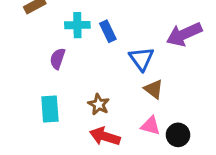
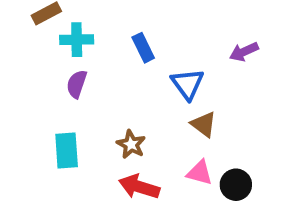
cyan cross: (77, 25) -> (77, 40), moved
purple arrow: (184, 34) -> (244, 52), size x0.6

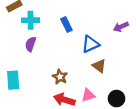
blue triangle: (188, 84) -> (90, 44), turned 42
cyan rectangle: (67, 150) -> (13, 80), moved
pink triangle: (200, 173) -> (88, 95), moved, turned -32

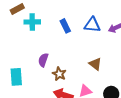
purple semicircle: (31, 44) -> (43, 60), moved
blue triangle: (90, 44) -> (92, 25), moved, turned 30

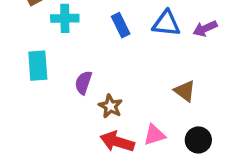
brown triangle: (95, 64) -> (185, 91), moved
cyan rectangle: (16, 77) -> (38, 66), moved

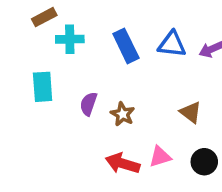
blue rectangle: (121, 25) -> (126, 46), size x1.4
brown star: (110, 106) -> (123, 114), moved

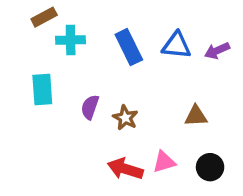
brown triangle: (191, 112) -> (196, 116), turned -40

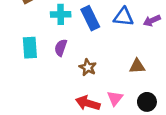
cyan cross: (71, 40) -> (61, 14), moved
purple semicircle: (90, 107) -> (61, 48), moved
pink triangle: (164, 162) -> (115, 98), turned -35

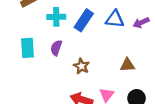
blue rectangle: (90, 18) -> (84, 20), turned 60

